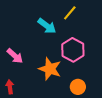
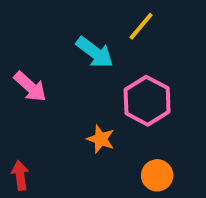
pink arrow: (15, 56) -> (30, 87), moved
orange star: (50, 69) -> (101, 139), size x0.6

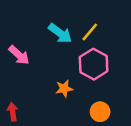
yellow line: (141, 26) -> (90, 32), moved
orange star: (101, 139) -> (64, 89), turned -30

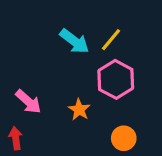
pink arrow: (19, 55) -> (28, 102), moved
orange star: (64, 89) -> (79, 110), turned -30

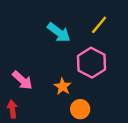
yellow line: (111, 40) -> (99, 25), moved
orange circle: (124, 138) -> (80, 109), moved

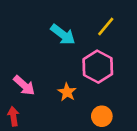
orange circle: (80, 109) -> (102, 116), moved

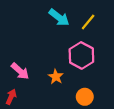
cyan arrow: (63, 35) -> (59, 18), moved
red arrow: (13, 116) -> (11, 97), turned 32

